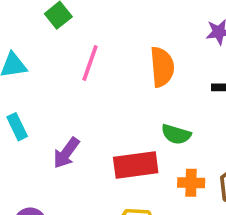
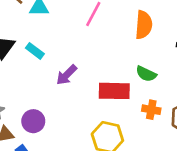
cyan rectangle: (17, 127) -> (35, 51), turned -36

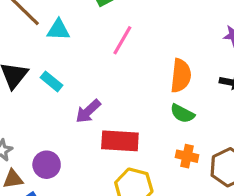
orange semicircle: (144, 25) -> (181, 76), moved
red rectangle: (114, 91) -> (120, 141), moved

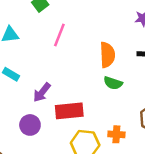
orange cross: (187, 156) -> (116, 134), moved
purple circle: (47, 165) -> (30, 125), moved

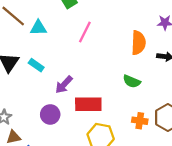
orange semicircle: (107, 55) -> (138, 43), moved
orange cross: (116, 134) -> (140, 121), moved

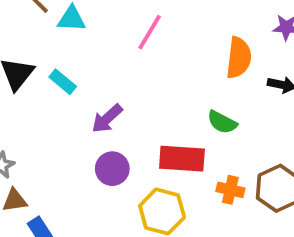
red rectangle: (88, 104) -> (182, 159), moved
purple circle: (50, 114) -> (112, 169), moved

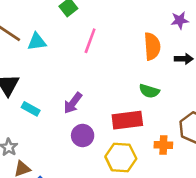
cyan rectangle: (63, 82) -> (31, 109), moved
orange cross: (230, 190) -> (163, 145), moved

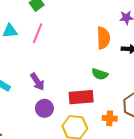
pink line: (90, 41) -> (38, 33), moved
purple arrow: (73, 103) -> (37, 82), turned -72

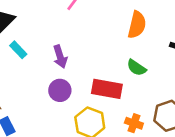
orange semicircle: (103, 38) -> (137, 25), moved

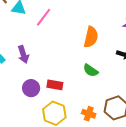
purple arrow: (60, 57) -> (23, 54), moved
red rectangle: (107, 89) -> (55, 85), moved, size x0.7

